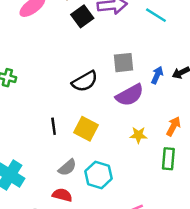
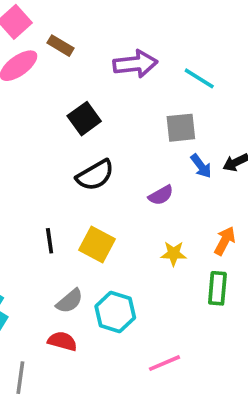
black square: (82, 16) -> (84, 119), moved
gray square: (123, 63) -> (181, 128), moved
blue arrow: (157, 75) -> (201, 166), turned 119
purple semicircle: (130, 95) -> (161, 195), size x0.6

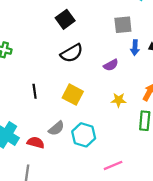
blue arrow: (201, 166) -> (135, 48), turned 40
black line: (50, 241) -> (35, 91), moved
red semicircle: (62, 341) -> (36, 143), moved

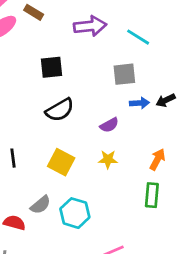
black square: (65, 19) -> (52, 67), turned 30
blue arrow: (135, 48) -> (140, 103), turned -96
yellow star: (119, 100) -> (108, 159), moved

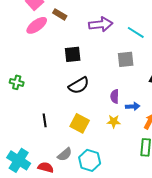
blue arrow: (140, 103) -> (133, 106), moved
purple semicircle: (109, 125) -> (115, 96), turned 120

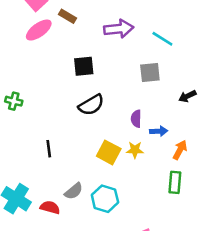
yellow square: (80, 123) -> (109, 152), moved

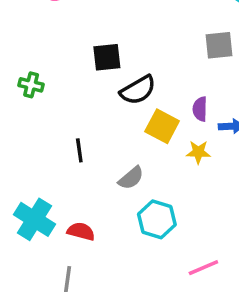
black square: (84, 66) -> (107, 57), moved
yellow square: (109, 152) -> (162, 126), moved
gray semicircle: (74, 191) -> (131, 178), moved

